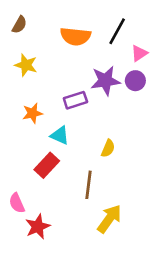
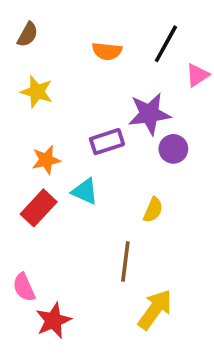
orange semicircle: (75, 36) -> (107, 51), size x0.7
purple circle: (135, 81) -> (173, 149), moved
red rectangle: (47, 165) -> (39, 208), moved

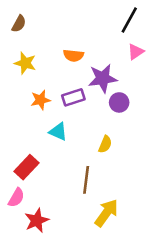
black line: (166, 44) -> (129, 20), moved
orange semicircle: (107, 51) -> (73, 56), moved
orange star: (46, 160) -> (40, 100), moved
red rectangle: (39, 208) -> (26, 167), moved
pink semicircle: (24, 287) -> (16, 198), turned -126

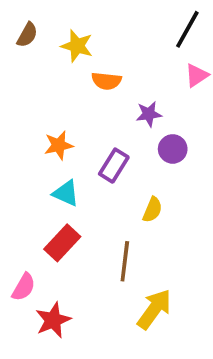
yellow star: (25, 63) -> (77, 46), moved
purple star: (103, 78) -> (149, 114), size x0.6
purple rectangle: (73, 97) -> (114, 166), moved, turned -40
cyan triangle: (58, 132) -> (66, 193), moved
red rectangle: (26, 167) -> (62, 243), moved

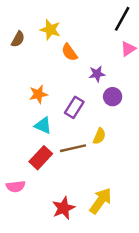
brown semicircle: (27, 35) -> (18, 39), moved
orange semicircle: (106, 81) -> (69, 52), turned 48
brown line: (125, 261) -> (73, 148), moved, turned 70
pink semicircle: (24, 287) -> (16, 186), turned 54
red star: (53, 320) -> (63, 208), moved

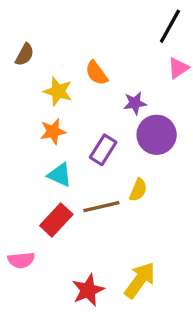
yellow star: (50, 30) -> (58, 91), moved
purple circle: (113, 97) -> (157, 135), size x1.5

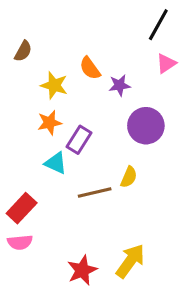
purple star: (135, 103) -> (119, 85), moved
purple rectangle: (103, 150) -> (79, 140), moved
red rectangle: (56, 220) -> (22, 208), moved

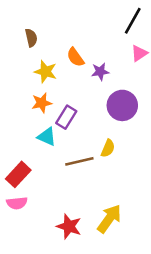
brown semicircle: (23, 51) -> (31, 38), moved, turned -42
red star: (82, 270) -> (69, 226), turned -30

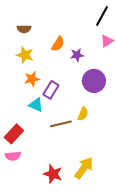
brown semicircle: (31, 38) -> (24, 29), turned 104
orange semicircle: (75, 57) -> (58, 44), turned -112
yellow star: (46, 72) -> (25, 55), moved

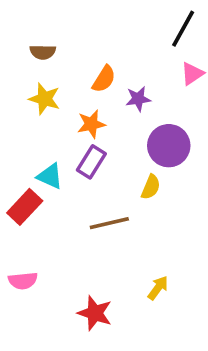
orange star: (32, 79) -> (91, 124), moved
cyan triangle: (36, 105) -> (50, 176), moved
yellow semicircle: (83, 114) -> (151, 187), moved
red rectangle: (14, 134) -> (25, 207), moved
yellow arrow: (84, 168) -> (158, 288), moved, size x0.6

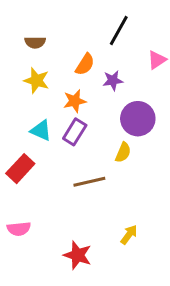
black line: (183, 29) -> (119, 31), moved
cyan triangle: (50, 176) -> (41, 130), moved

